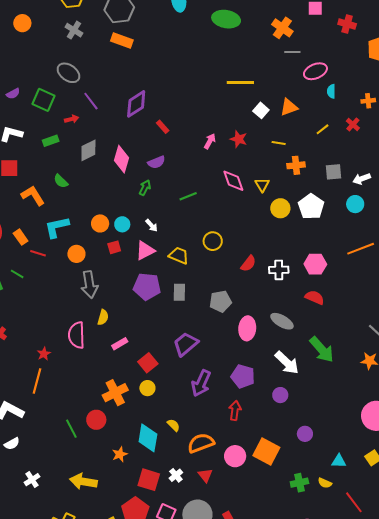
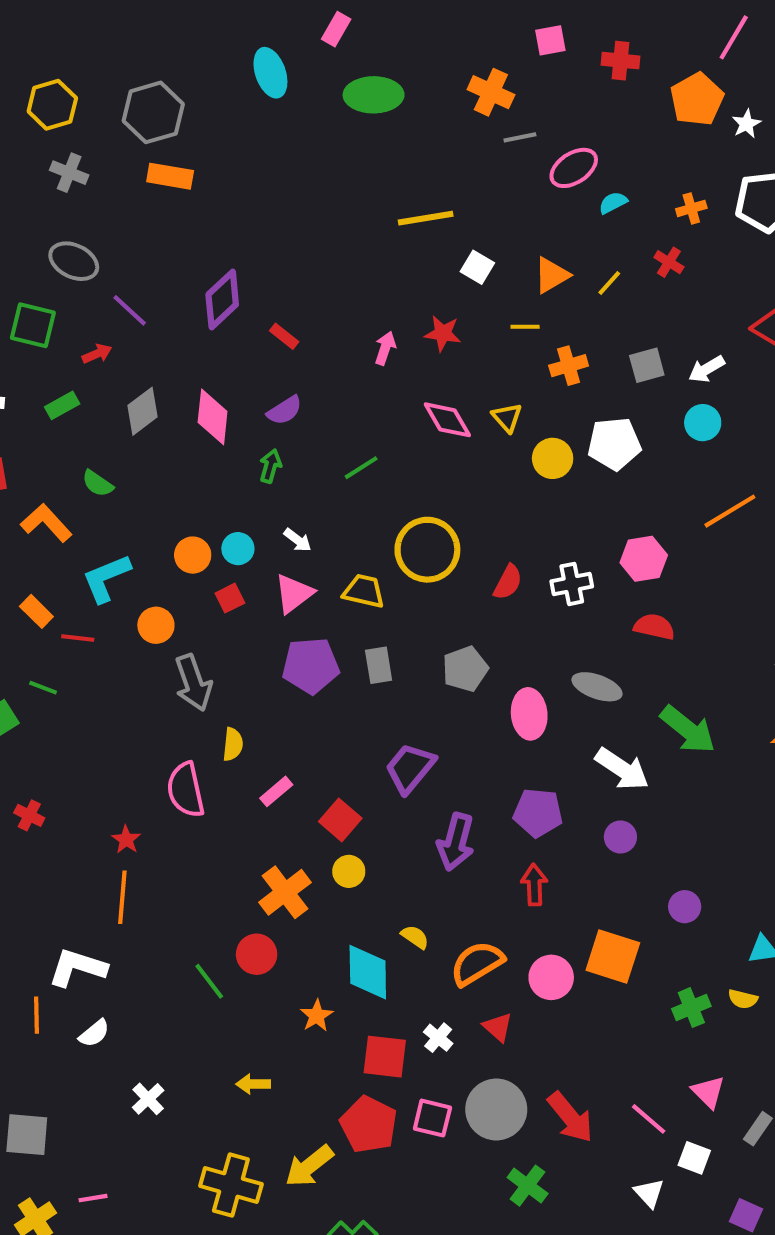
cyan semicircle: (331, 91) -> (613, 203), turned 72
orange triangle: (289, 107) -> (552, 275), moved
white pentagon: (311, 207) -> (614, 444), turned -30
yellow circle: (213, 241) -> (427, 550), size x1.6
yellow arrow: (83, 481) -> (253, 1084), size x0.6

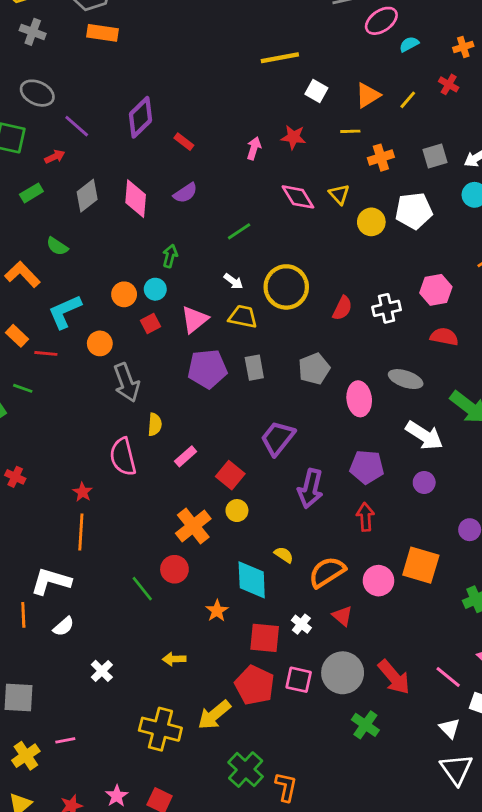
green arrow: (270, 466) -> (170, 256), moved
white arrow: (298, 540) -> (233, 281), moved

